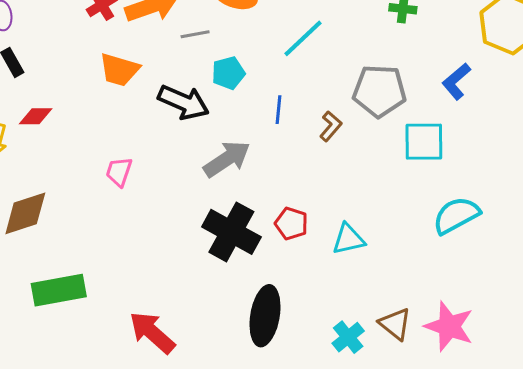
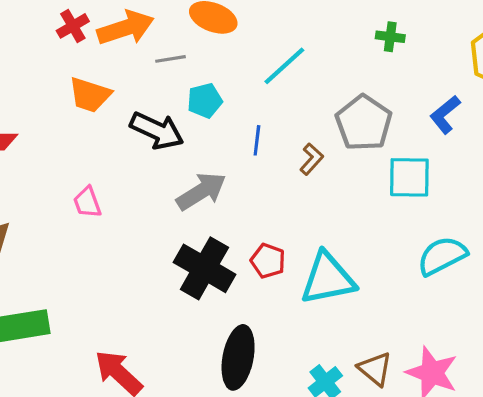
gray pentagon: (379, 91) -> (364, 123), turned 30
pink trapezoid: (119, 172) -> (87, 202), turned -40
cyan triangle: (348, 239) -> (328, 279), size x1.6

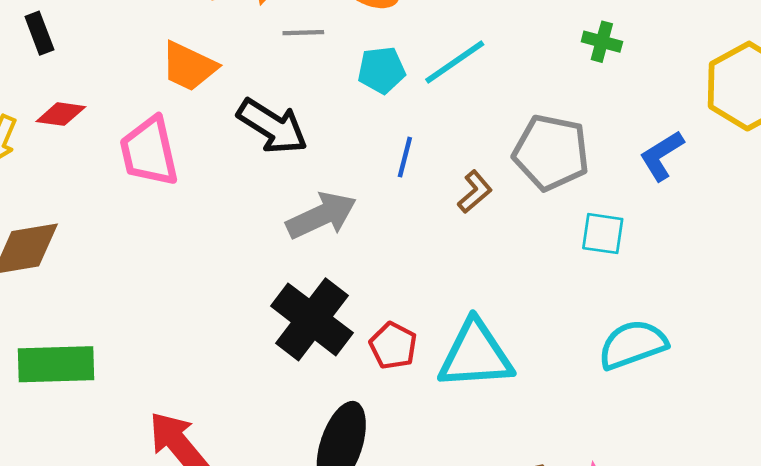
cyan pentagon: (205, 101) -> (382, 70), moved
gray pentagon: (364, 123) -> (551, 152), turned -30
cyan square: (409, 177) -> (603, 234), size x0.7
pink trapezoid: (87, 202) -> (149, 151), moved, size x1.6
red pentagon: (268, 261) -> (393, 346), moved

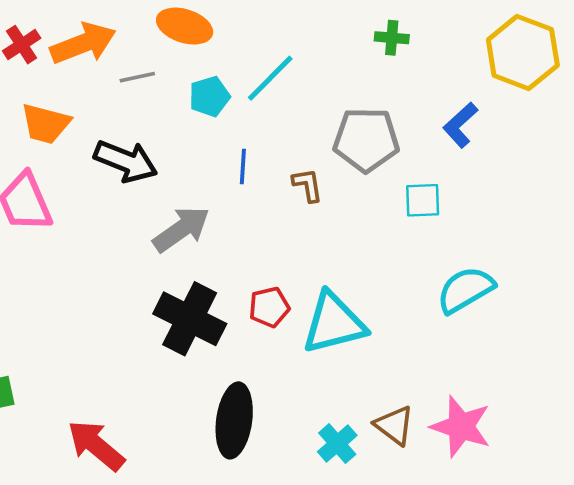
brown L-shape: (475, 192) -> (308, 185), turned -48
red pentagon: (393, 346) -> (269, 307), moved, turned -30

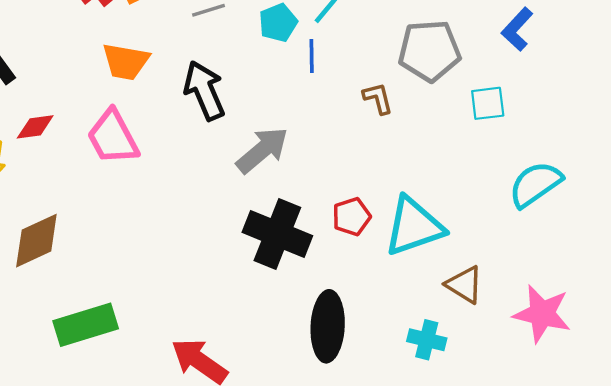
black arrow: (126, 161) -> (204, 91), turned -130
blue line: (243, 167) -> (312, 56), moved
brown triangle: (394, 425) -> (464, 285), moved
cyan cross: (337, 444) -> (427, 340), turned -30

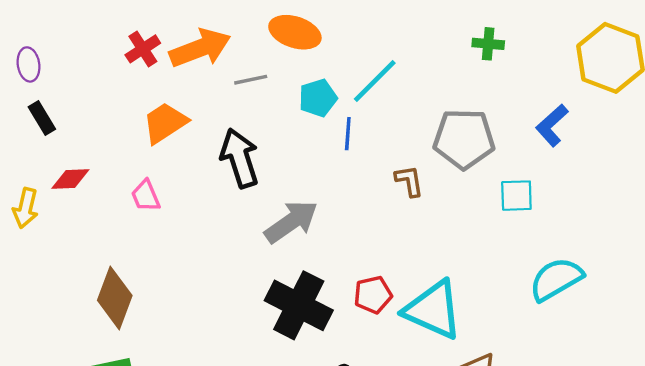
orange trapezoid: (126, 62) -> (165, 123), turned 132
pink trapezoid: (113, 137) -> (146, 196), size x0.6
cyan triangle: (414, 226) -> (433, 310), turned 38
brown diamond: (36, 241) -> (115, 298), moved, turned -50

